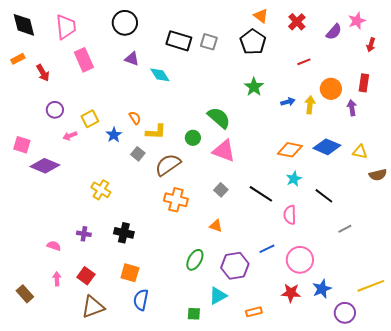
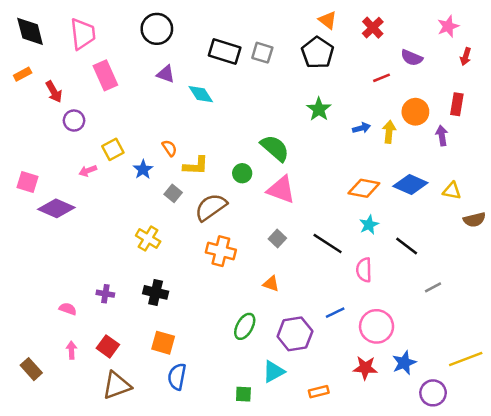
purple semicircle: (334, 32) -> (412, 58), moved, turned 72
purple circle: (55, 110) -> (74, 121), moved
yellow cross: (101, 190) -> (148, 239), moved

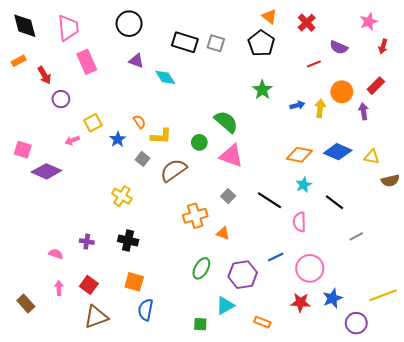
red rectangle: (457, 104) -> (376, 86), turned 36
orange cross: (221, 251) -> (195, 216), moved, turned -30
orange rectangle: (319, 392) -> (262, 322), turned 35

